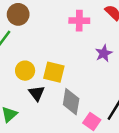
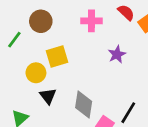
brown circle: (18, 14) -> (41, 21), moved
yellow square: (54, 72) -> (57, 57), moved, turned -30

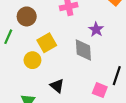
black triangle: (48, 96) -> (57, 86), moved
gray diamond: (84, 105) -> (83, 50), moved

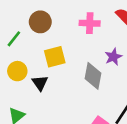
yellow circle: (32, 60) -> (17, 71), moved
black triangle: (57, 86) -> (40, 83), moved

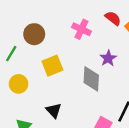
pink cross: (90, 23) -> (81, 29), turned 30
black triangle: (40, 83) -> (54, 110), moved

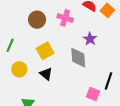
brown circle: (34, 34) -> (37, 20), moved
black triangle: (54, 110) -> (46, 74), moved

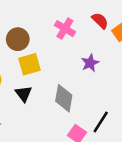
brown circle: (37, 20) -> (18, 39), moved
gray diamond: (78, 58) -> (64, 98), moved

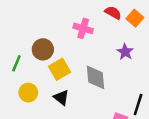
purple star: (90, 63) -> (125, 52), moved
gray diamond: (64, 98) -> (96, 77), moved

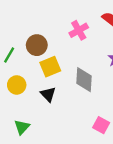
pink cross: (83, 28) -> (79, 30), turned 36

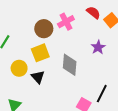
brown circle: (37, 45) -> (44, 29), moved
yellow circle: (17, 85) -> (19, 68), moved

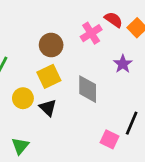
pink cross: (66, 22) -> (91, 33), moved

